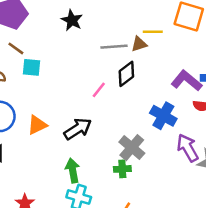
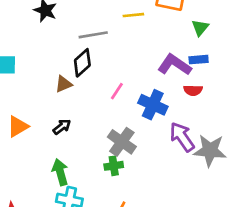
brown triangle: (139, 44) -> (64, 84), moved
black diamond: (126, 74) -> (82, 63), moved
pink line: (99, 90) -> (117, 91), moved
black arrow: (78, 129) -> (62, 127), size x0.6

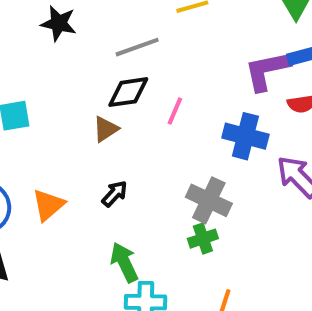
black diamond: (82, 63) -> (128, 92), turned 44
purple L-shape: (174, 65) -> (267, 70), turned -36
pink line: (117, 91) -> (175, 111), moved

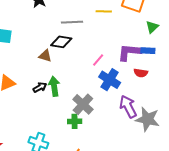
pink line: (175, 111) -> (98, 60), moved
brown triangle: (106, 129) -> (45, 56), turned 32
green arrow: (124, 262) -> (54, 86), moved

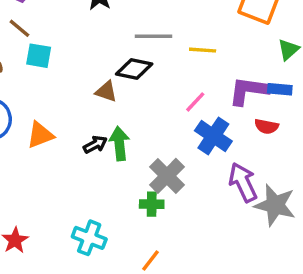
yellow line: (104, 11) -> (203, 50), moved

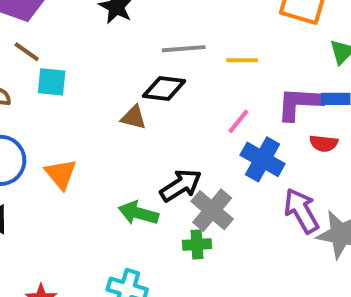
orange triangle: (40, 135) -> (61, 174), turned -44
green arrow: (119, 144) -> (138, 213), moved, turned -64
black arrow: (95, 145) -> (181, 185), moved, size x1.5

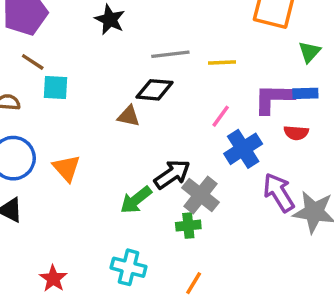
blue cross: (263, 159) -> (243, 149), turned 30
green arrow: (138, 213) -> (136, 200), turned -52

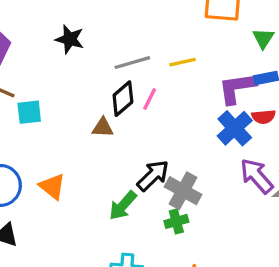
black diamond: (154, 90) -> (123, 99), turned -36
pink line: (221, 116) -> (150, 99), moved
blue cross: (243, 149) -> (235, 128), moved

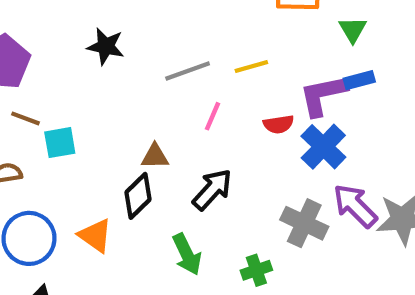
black diamond: (123, 99) -> (138, 196), moved
red semicircle: (264, 117) -> (279, 124), moved
black arrow: (153, 176) -> (212, 190), moved
gray cross: (183, 191) -> (304, 223), moved
green arrow: (123, 206) -> (187, 254), turned -64

